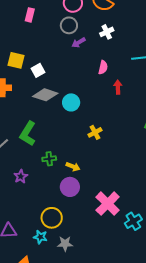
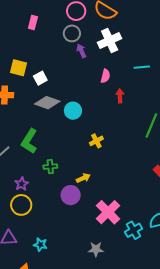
white cross: (107, 32) -> (110, 41), size x1.6
purple arrow: (79, 43) -> (81, 51), turned 96
yellow arrow: (73, 167) -> (83, 178), moved, turned -48
yellow circle: (52, 218) -> (21, 205), moved
gray star: (65, 244) -> (96, 249), moved

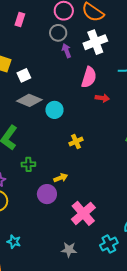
pink semicircle: (105, 76) -> (89, 77), size x1.5
red arrow: (120, 96) -> (102, 98), turned 96
cyan cross: (134, 230) -> (109, 244), moved

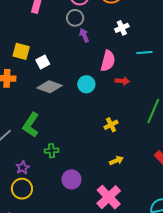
white cross: (95, 42) -> (122, 28), moved, size x0.6
cyan circle: (54, 110) -> (86, 84), moved
yellow cross: (76, 142) -> (111, 125), moved
yellow arrow: (61, 178) -> (116, 160), moved

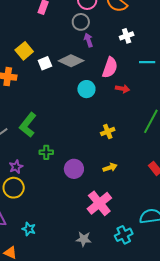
yellow square: (21, 51) -> (24, 51), turned 30
gray diamond: (49, 87) -> (71, 61), moved
purple circle: (71, 179) -> (74, 169), moved

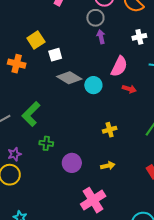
gray diamond: (71, 61) -> (69, 78), moved

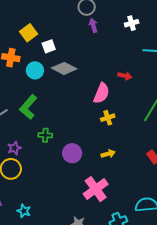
pink semicircle: (119, 66) -> (101, 93), moved
cyan circle: (93, 85) -> (35, 70), moved

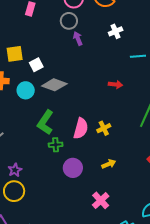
yellow square: (29, 33) -> (15, 54), turned 36
pink semicircle: (101, 93) -> (81, 128), moved
green L-shape: (28, 107) -> (45, 122), moved
green cross: (45, 135) -> (56, 145), moved
pink cross: (96, 189) -> (101, 200), size x0.7

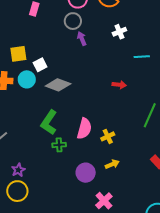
cyan circle: (26, 90) -> (27, 79), moved
yellow cross: (104, 128) -> (108, 136), moved
purple circle: (73, 168) -> (86, 173), moved

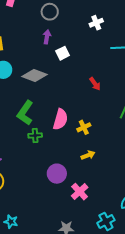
purple arrow: (82, 39) -> (47, 37), moved, turned 32
white square: (40, 65) -> (63, 53), moved
red arrow: (119, 85) -> (95, 84), moved, turned 48
purple circle: (86, 173) -> (57, 174), moved

